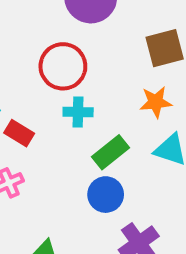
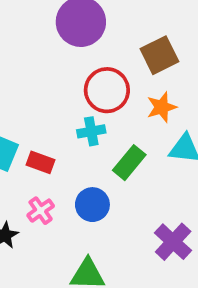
red circle: (63, 66) -> (107, 90), moved
blue circle: (106, 195) -> (92, 205), moved

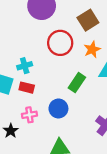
cyan cross: (91, 131) -> (25, 66), moved
pink cross: (41, 211) -> (29, 115), turned 32

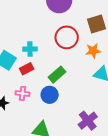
green rectangle: (77, 83) -> (57, 75), moved
red rectangle: (27, 88) -> (27, 69), turned -56

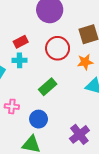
red rectangle: (27, 69) -> (21, 42), moved
blue circle: (50, 95) -> (39, 119), moved

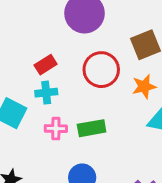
green rectangle: (48, 87) -> (92, 128), turned 36
pink cross: (12, 106) -> (56, 129), moved

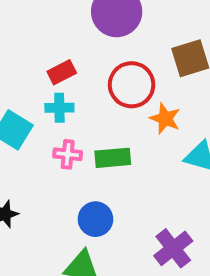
orange star: (144, 87) -> (165, 119), moved, turned 30

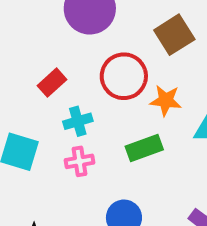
cyan cross: (59, 108) -> (78, 121), moved
green rectangle: (113, 158) -> (144, 148), moved

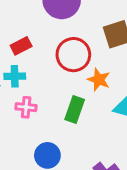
cyan cross: (78, 121) -> (15, 76), moved
green rectangle: (144, 148) -> (75, 110), turned -65

